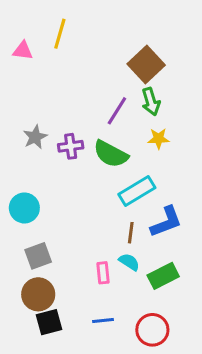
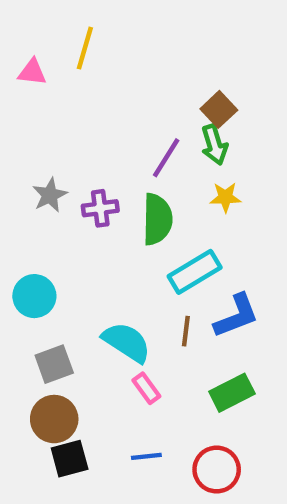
brown square: (146, 65) -> (219, 109), moved, size x0.7
green semicircle: (111, 154) -> (157, 219), turned -117
cyan semicircle: (129, 262) -> (127, 342), moved, size x1.6
pink rectangle: (103, 273) -> (146, 388), turned -30

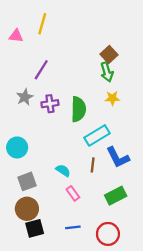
purple line: (166, 158) -> (41, 70), moved
blue L-shape: (236, 316) -> (118, 157), turned 85
cyan semicircle: (127, 342) -> (63, 170), size x0.6

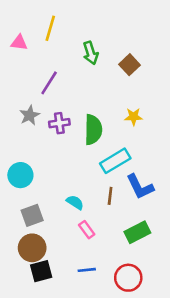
green arrow: (107, 72) -> (91, 53), moved

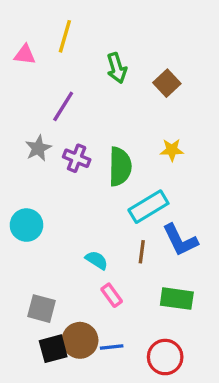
purple cross: (59, 123) -> (77, 158), turned 30
gray square: (32, 215) -> (42, 309), moved, turned 35
green rectangle: (137, 232) -> (177, 299), turned 35
brown circle: (32, 248) -> (80, 340), moved

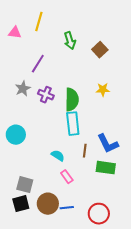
cyan rectangle: (148, 207) -> (73, 124), moved, turned -65
green rectangle: (177, 299) -> (106, 168), moved
black square: (53, 349) -> (21, 204), moved

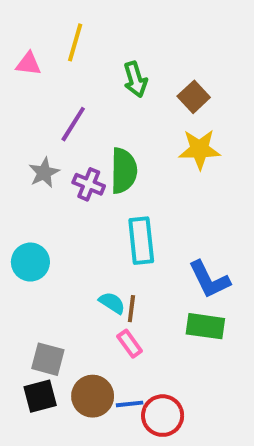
yellow star: (103, 90) -> (199, 149), moved, size x1.5
green semicircle: (72, 100) -> (124, 171), moved
brown line: (85, 151) -> (131, 309), moved
red circle: (99, 214) -> (163, 416), moved

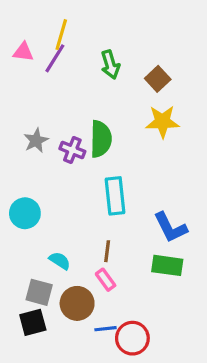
purple line: (73, 124) -> (55, 58), moved
cyan semicircle: (112, 303) -> (60, 261), moved
brown circle: (93, 396) -> (77, 303), moved

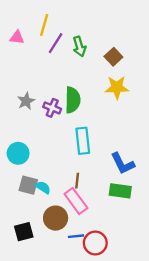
purple line: (55, 58) -> (56, 43), moved
pink rectangle: (106, 280) -> (76, 201), size x1.6
gray square: (39, 292) -> (28, 185), moved

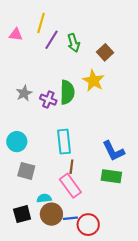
yellow star: (117, 87) -> (93, 81), moved, turned 30
cyan rectangle: (83, 141) -> (64, 142), moved
cyan semicircle: (43, 187) -> (44, 198), moved, turned -40
brown circle: (56, 218) -> (51, 214), moved

